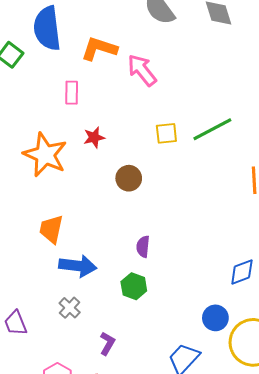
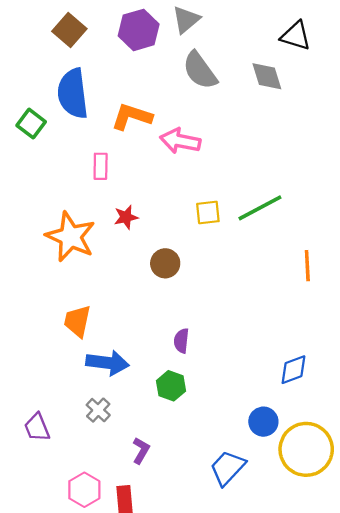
pink arrow: (142, 70) -> (180, 141), turned -40

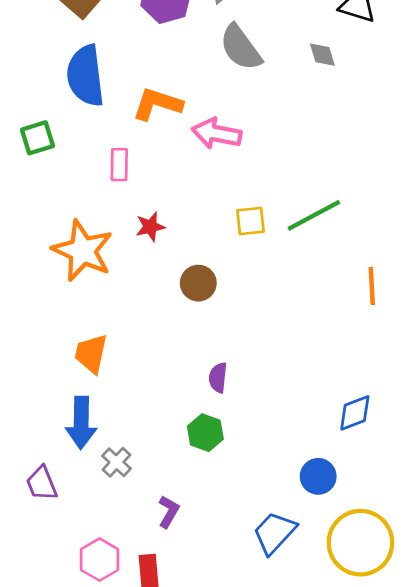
gray diamond: (267, 76) -> (322, 55), size x0.7
green square: (31, 124) -> (37, 138), moved, turned 36
blue arrow: (107, 363) -> (81, 423), moved, turned 84
yellow circle: (306, 449) -> (360, 543), moved

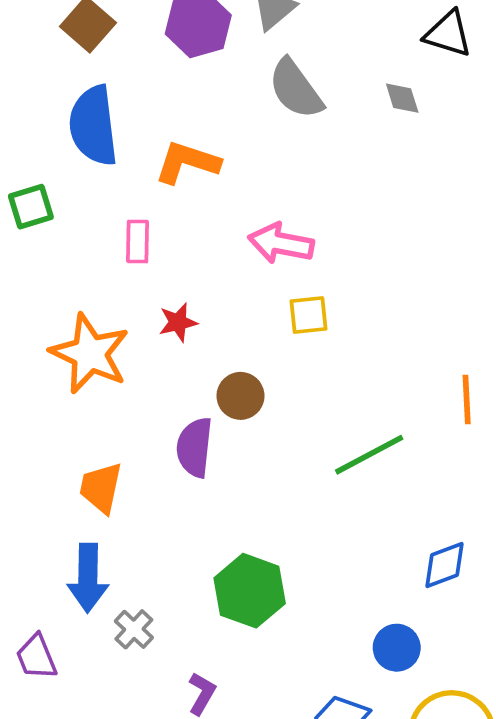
pink arrow: (217, 134) -> (281, 243), moved
green line: (314, 215) -> (369, 455), moved
purple semicircle: (218, 378) -> (195, 447), moved, size x1.5
green hexagon: (205, 433) -> (250, 591), size x1.5

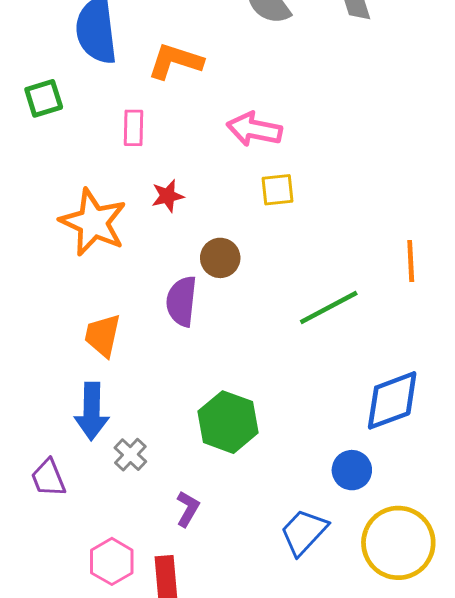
blue diamond: (445, 565) -> (392, 400), size x1.5

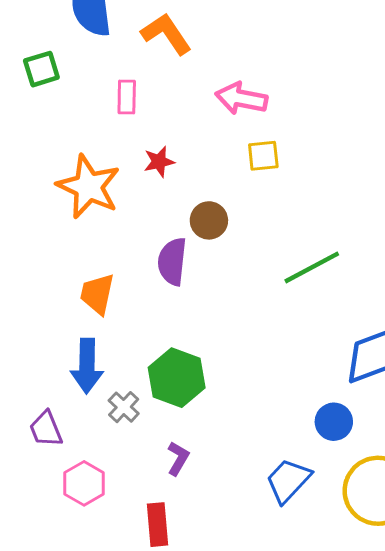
orange L-shape: (175, 61) -> (166, 34), turned 38
green hexagon: (228, 422) -> (177, 378), moved
pink hexagon: (112, 561) -> (84, 483), moved

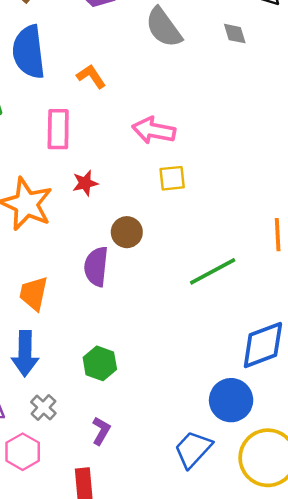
orange L-shape: (166, 34) -> (91, 76), size x0.7
pink rectangle: (127, 97) -> (58, 129), size x1.4
green hexagon: (177, 378) -> (100, 363), size x0.7
gray cross: (124, 407) -> (43, 408), moved
blue circle: (334, 422) -> (231, 400), size x1.4

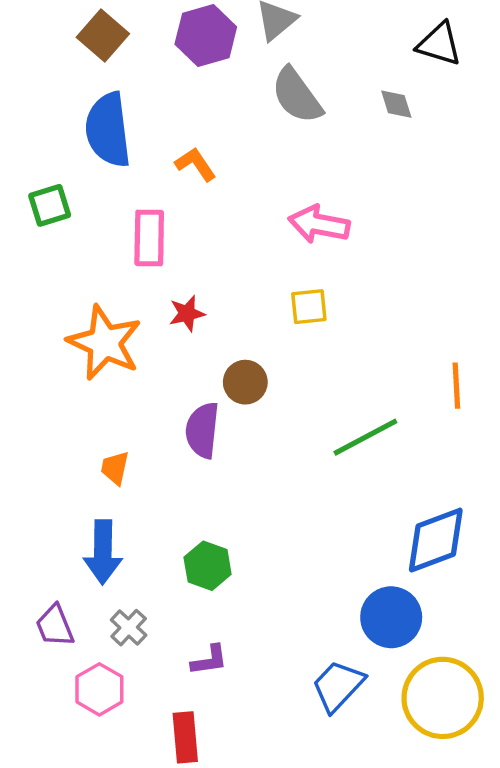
pink arrow: (154, 130) -> (319, 224), moved
orange trapezoid: (34, 293) -> (115, 468), size x0.7
purple L-shape: (101, 431) -> (209, 660), turned 52

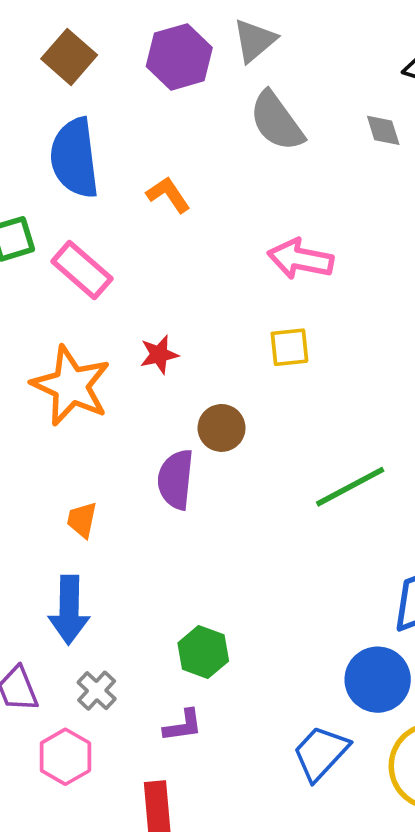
pink rectangle: (149, 238) -> (82, 270), moved, turned -50
green hexagon: (208, 566) -> (203, 652), moved

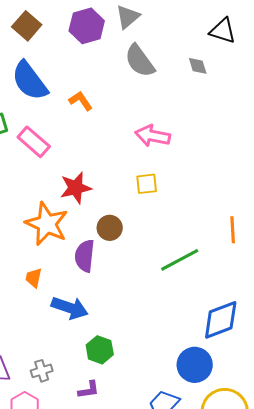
blue semicircle: (75, 158) -> (30, 81), turned -30
red star: (159, 354) -> (76, 188), size x1.5
orange star: (71, 386) -> (47, 224), moved
blue arrow: (69, 610) -> (70, 308), moved, turned -72
gray cross: (97, 691) -> (42, 371), turned 30

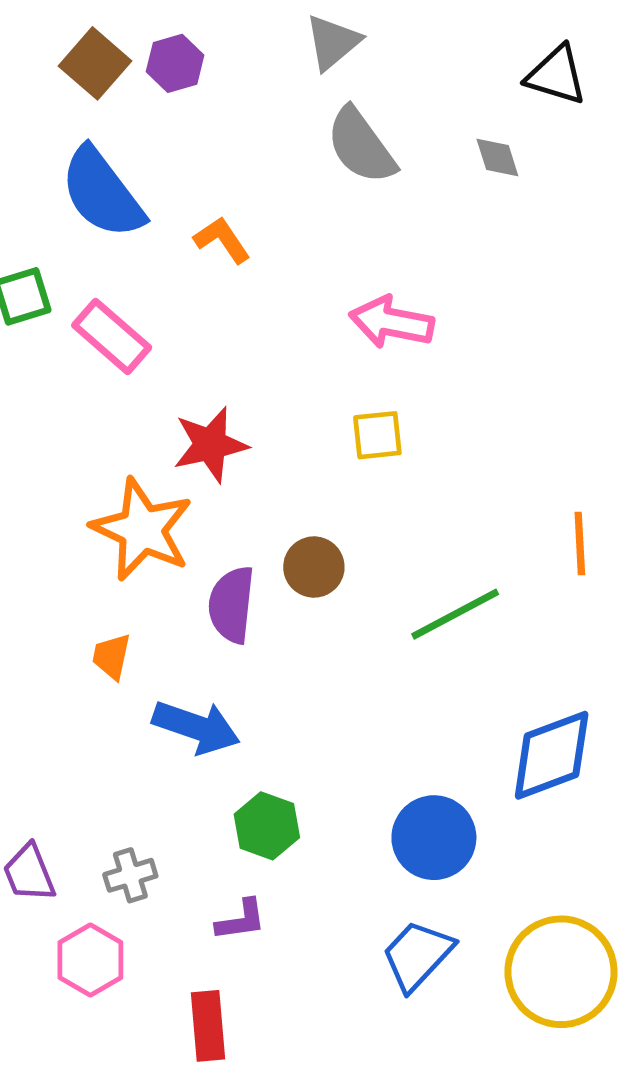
purple hexagon: (87, 26) -> (175, 63), moved, size x0.7
brown circle: (110, 228) -> (314, 567), moved
blue circle: (195, 365) -> (434, 838), moved

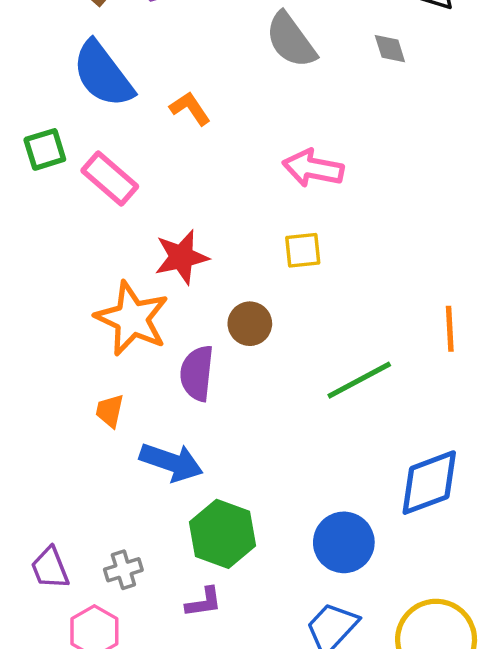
brown circle: (314, 567) -> (250, 324), moved
green hexagon: (267, 826) -> (223, 534), size x1.4

